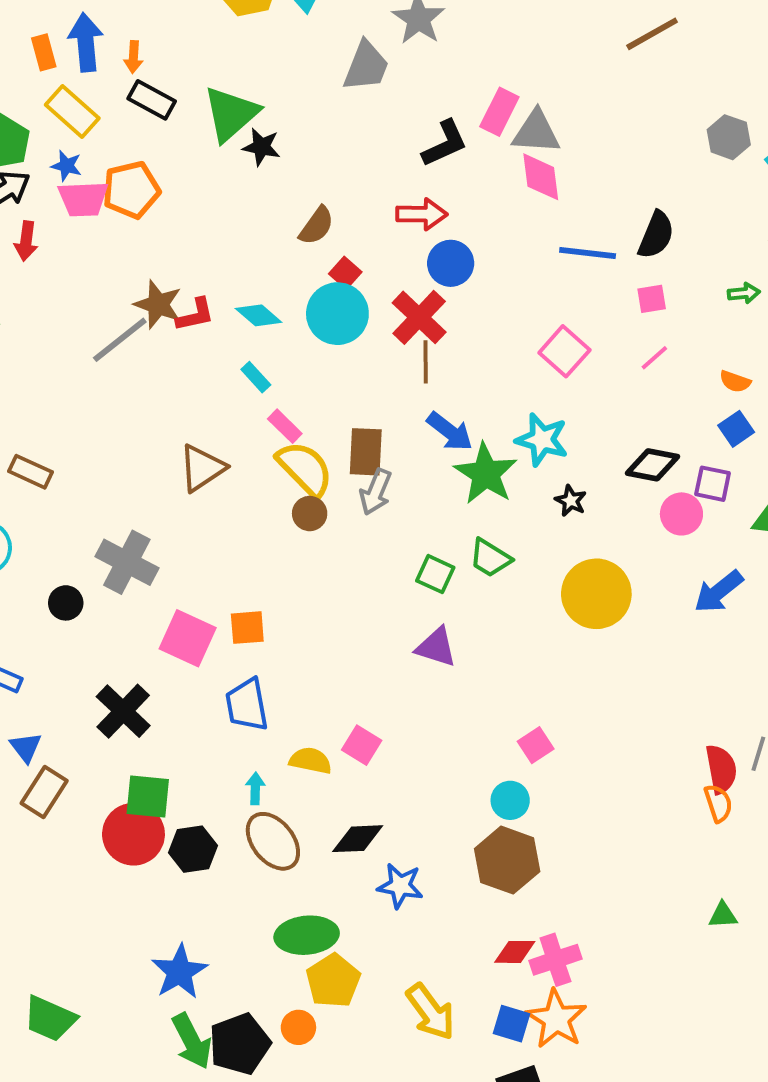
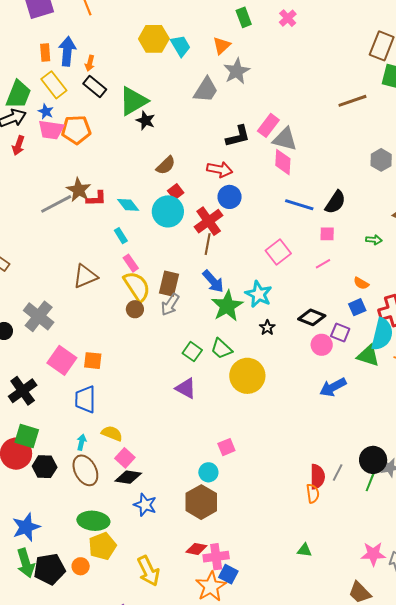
yellow circle: (596, 594) -> (247, 376), moved
pink square: (362, 745) -> (125, 458), moved
blue square: (511, 1024) -> (228, 574), moved

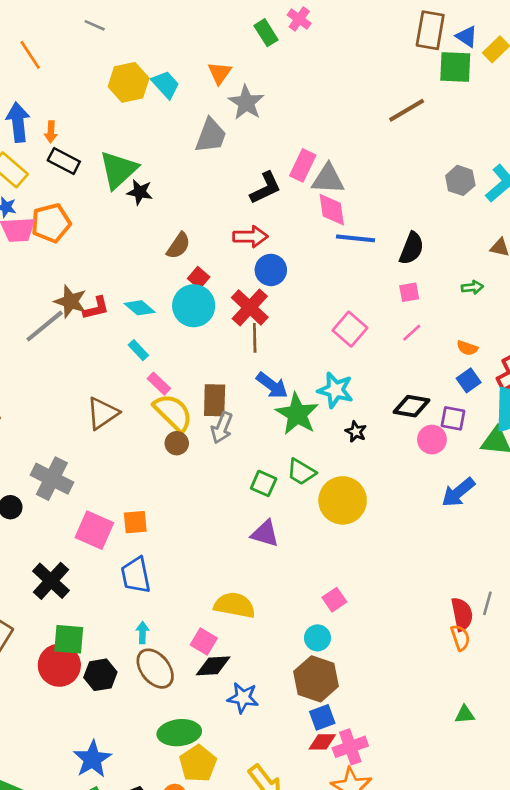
green rectangle: (244, 17) -> (266, 33), moved
blue line: (299, 205) -> (355, 238), moved
yellow semicircle: (112, 433) -> (235, 605), moved, size x1.4
blue square: (228, 574) -> (322, 717), moved, turned -36

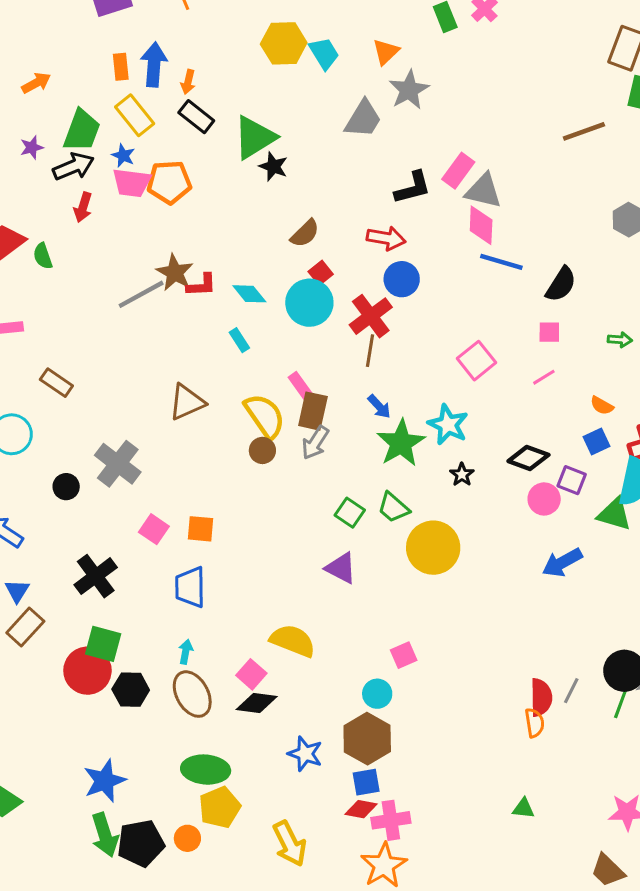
pink rectangle: (159, 384) -> (300, 385), moved
blue arrow: (272, 385) -> (379, 407), size x0.7
pink square: (94, 530) -> (154, 529), size x0.7
blue star: (243, 698) -> (305, 754), moved

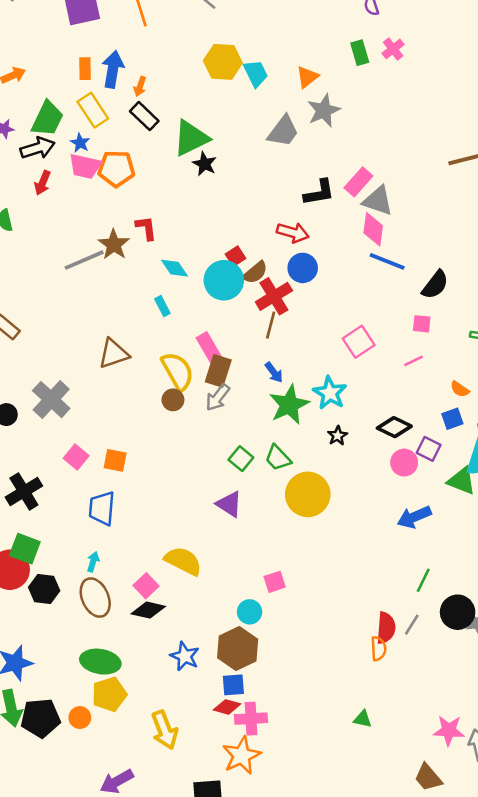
brown semicircle: (305, 233) -> (255, 273), moved
red L-shape: (202, 285) -> (146, 228), moved, turned -100
pink rectangle: (300, 385) -> (209, 348), size x1.4
green line: (621, 704) -> (423, 580), moved

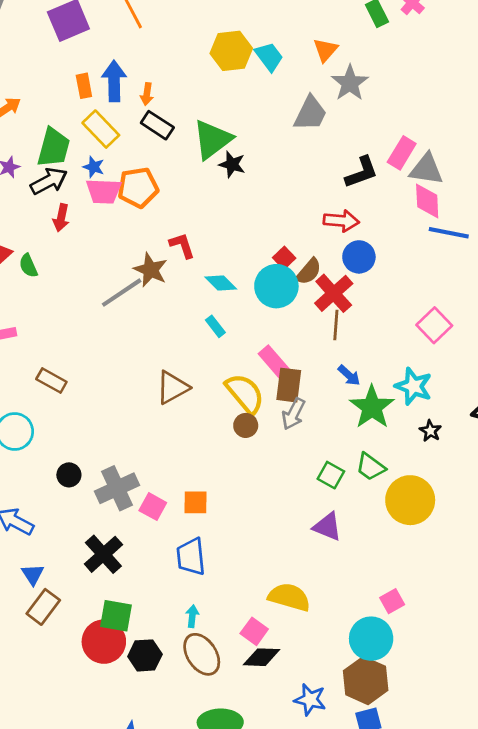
gray cross: (51, 400) -> (117, 488), moved, turned 33
cyan circle: (250, 612) -> (371, 639), size x1.6

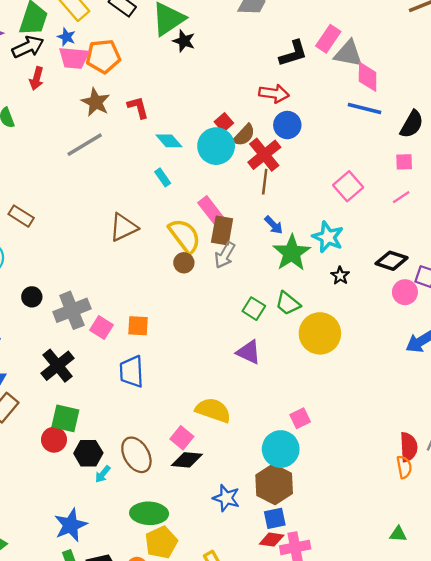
pink diamond: (427, 201) -> (368, 77), moved
brown star: (151, 270) -> (96, 102), moved
cyan arrow: (192, 616) -> (103, 474), moved, turned -150
red circle: (104, 642) -> (54, 440), size x0.7

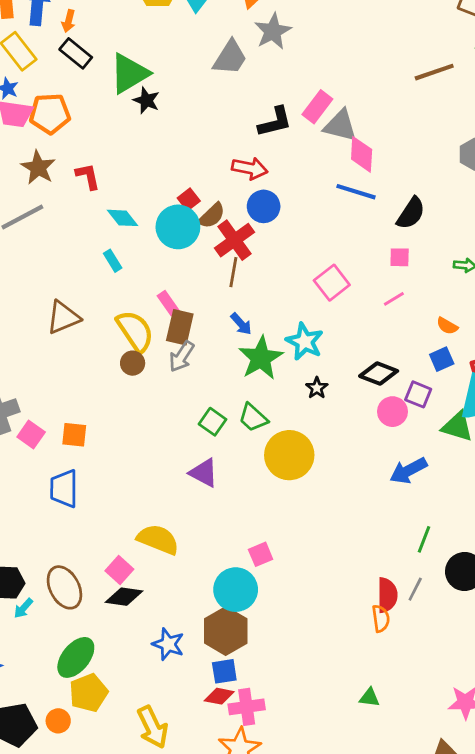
pink rectangle: (211, 211) -> (168, 303), size x0.7
green ellipse: (149, 513) -> (76, 657), turned -56

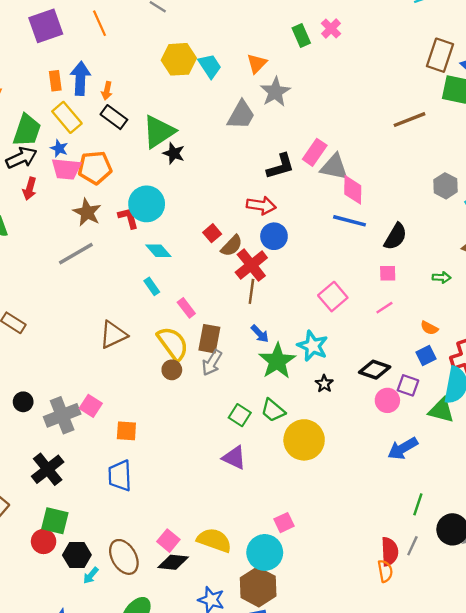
cyan circle: (178, 227) -> (147, 204), moved
pink rectangle: (168, 303) -> (186, 308), moved
pink square: (31, 435) -> (91, 406), moved
yellow semicircle: (158, 539) -> (214, 540), moved

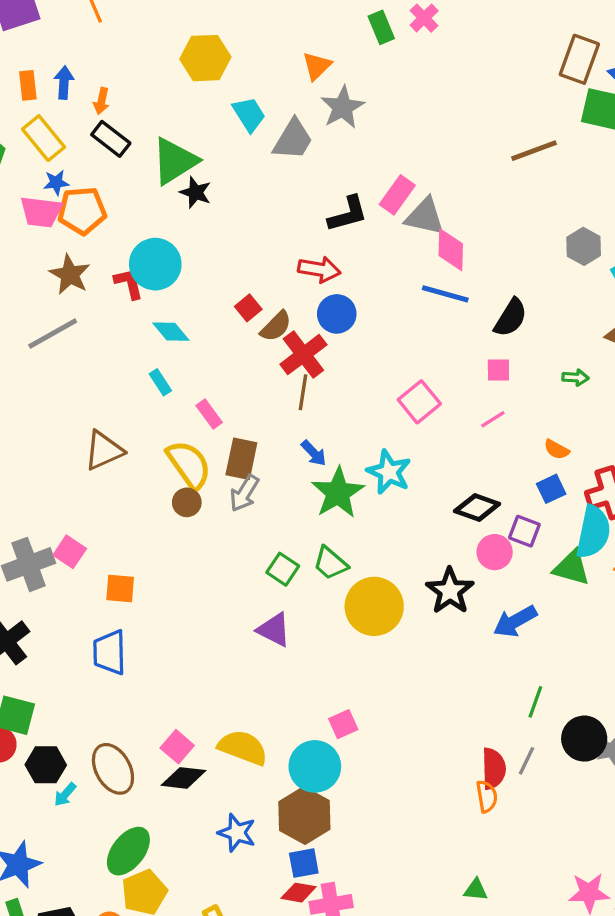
cyan trapezoid: (210, 66) -> (249, 114), moved
blue arrow: (80, 78) -> (64, 83), size x0.7
blue star: (59, 148) -> (56, 183), moved, turned -30
black star: (324, 384) -> (450, 591), moved, size x1.8

